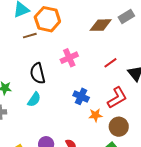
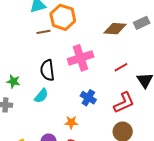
pink cross: (69, 58) -> (81, 58), size x1.4
orange star: (95, 115) -> (71, 122), moved

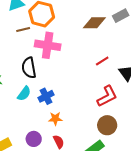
pink cross: (81, 58) -> (48, 45), moved, turned 30
blue cross: (88, 98) -> (46, 96), moved, turned 35

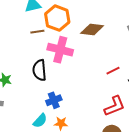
brown diamond: (94, 23) -> (92, 30), moved
cyan semicircle: (24, 94) -> (40, 121), moved

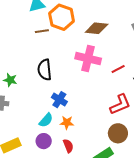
pink cross: (60, 50) -> (88, 59), moved
blue cross: (54, 100) -> (59, 100), turned -35

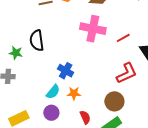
black semicircle: (45, 70) -> (37, 40), moved
brown circle: (118, 133) -> (114, 101), moved
red semicircle: (68, 146) -> (85, 117), moved

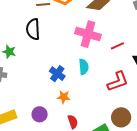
black semicircle: (37, 40) -> (33, 29), moved
cyan semicircle: (53, 92) -> (84, 67), moved, turned -49
brown circle: (114, 101) -> (121, 117), moved

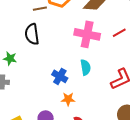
red line: (117, 46) -> (119, 33), moved

